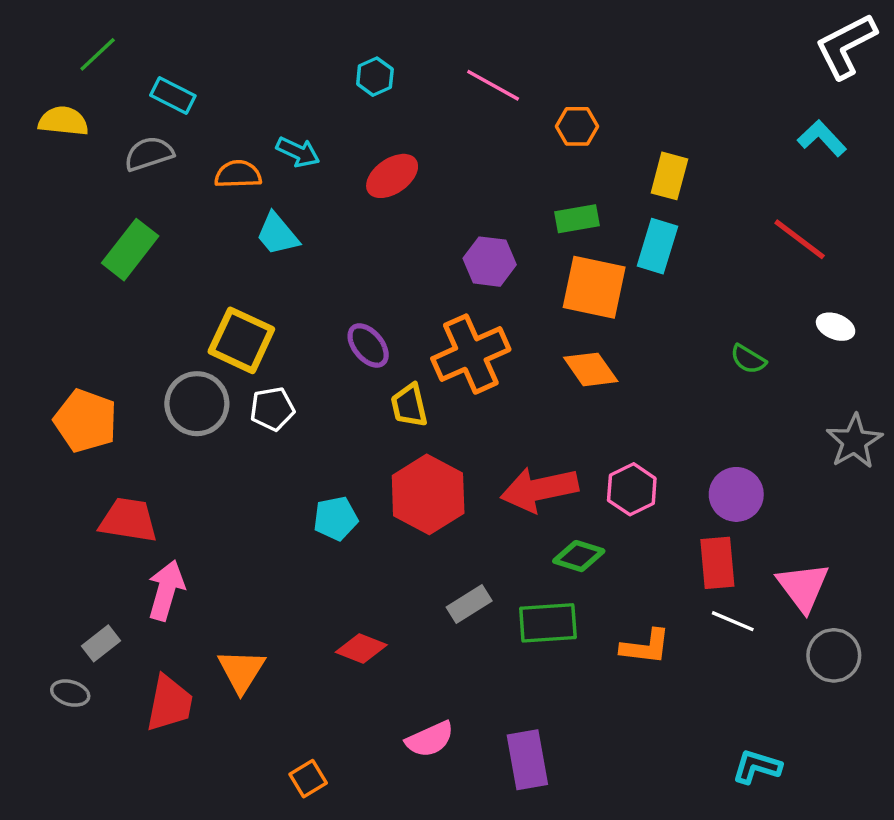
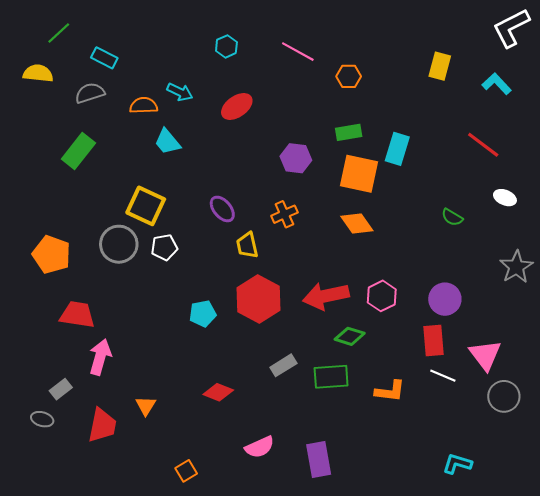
yellow rectangle: (669, 176) -> (440, 66), moved
orange cross: (471, 354) -> (284, 214), size x0.6
orange triangle: (241, 671) -> (146, 406), size x0.7

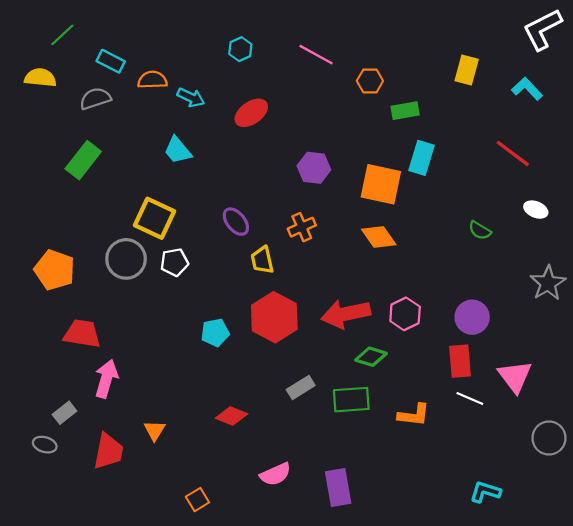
orange semicircle: (144, 105) -> (152, 80), moved
green rectangle: (349, 132) -> (405, 111), moved
gray circle: (504, 396) -> (549, 438), moved

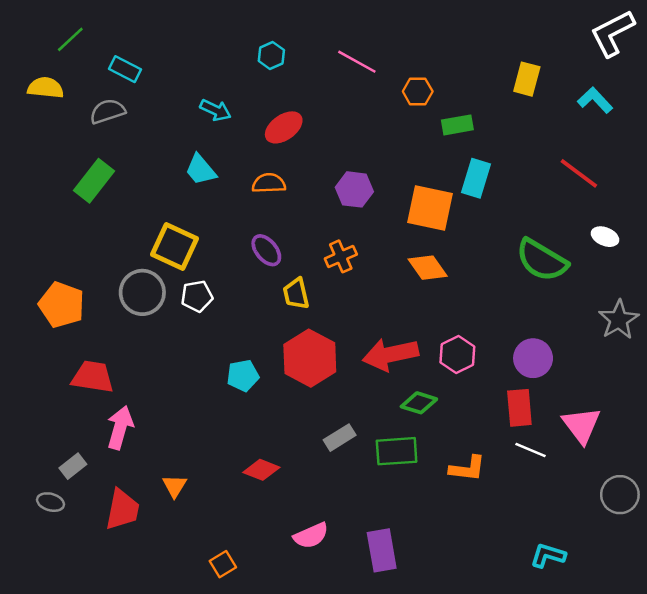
orange semicircle: (152, 80) -> (269, 183), moved
green semicircle: (480, 230) -> (542, 260), size x2.0

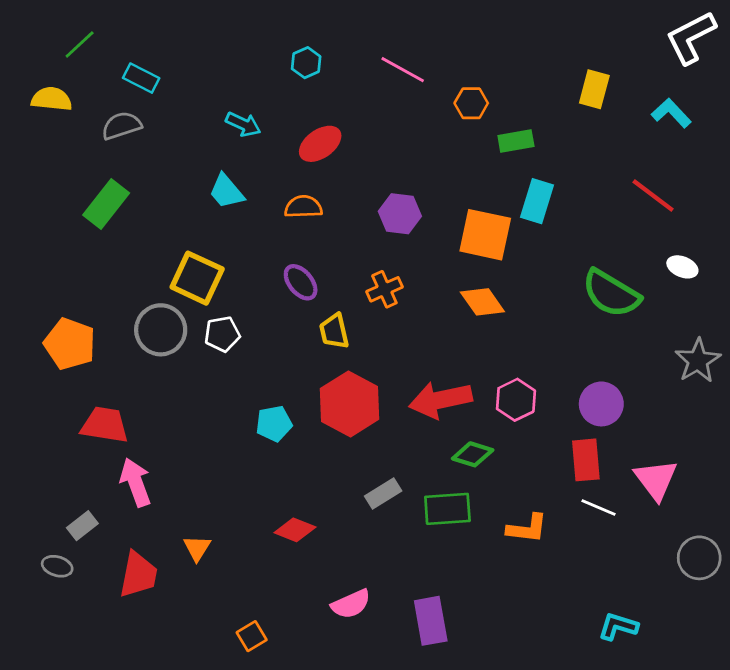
pink arrow: (120, 428) -> (135, 482), turned -36

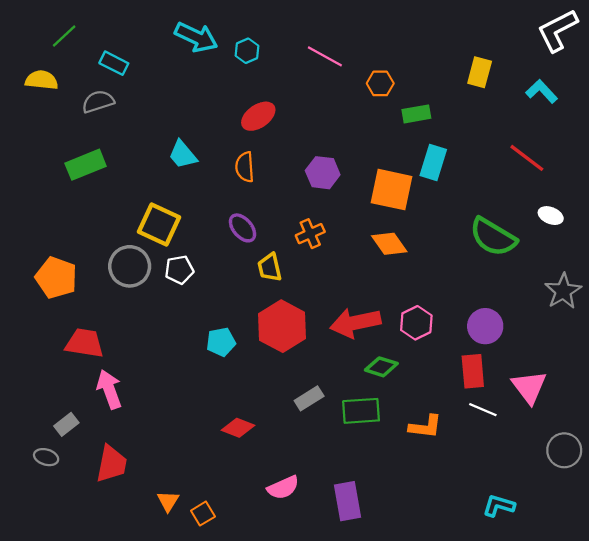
cyan arrow: (243, 124) -> (196, 37), moved, size x1.5
green rectangle: (106, 204) -> (86, 165), turned 30
orange semicircle: (303, 207) -> (245, 167), turned -92
orange triangle: (197, 548) -> (168, 501), moved

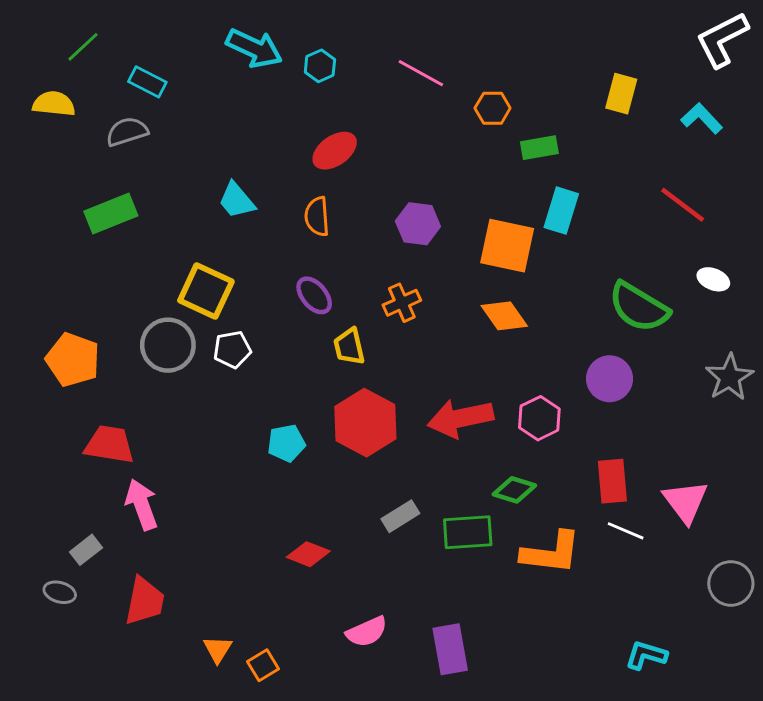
purple circle: (485, 326) -> (610, 379), moved
green diamond: (381, 367) -> (514, 490), moved
orange L-shape: (425, 427) -> (551, 553), size x1.4

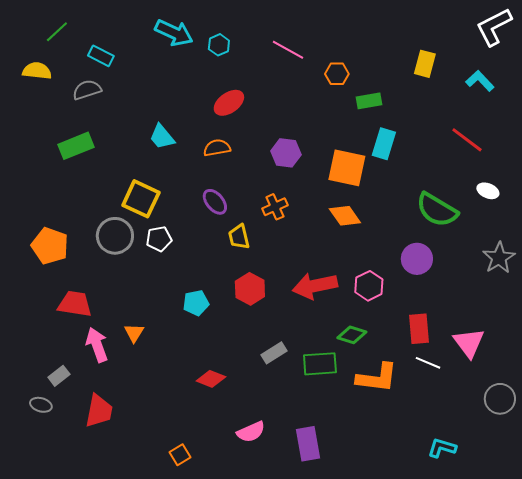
orange semicircle: (317, 216) -> (217, 148), turned 84
red hexagon: (365, 423) -> (250, 289), size x0.7
orange triangle: (218, 649) -> (134, 333), moved

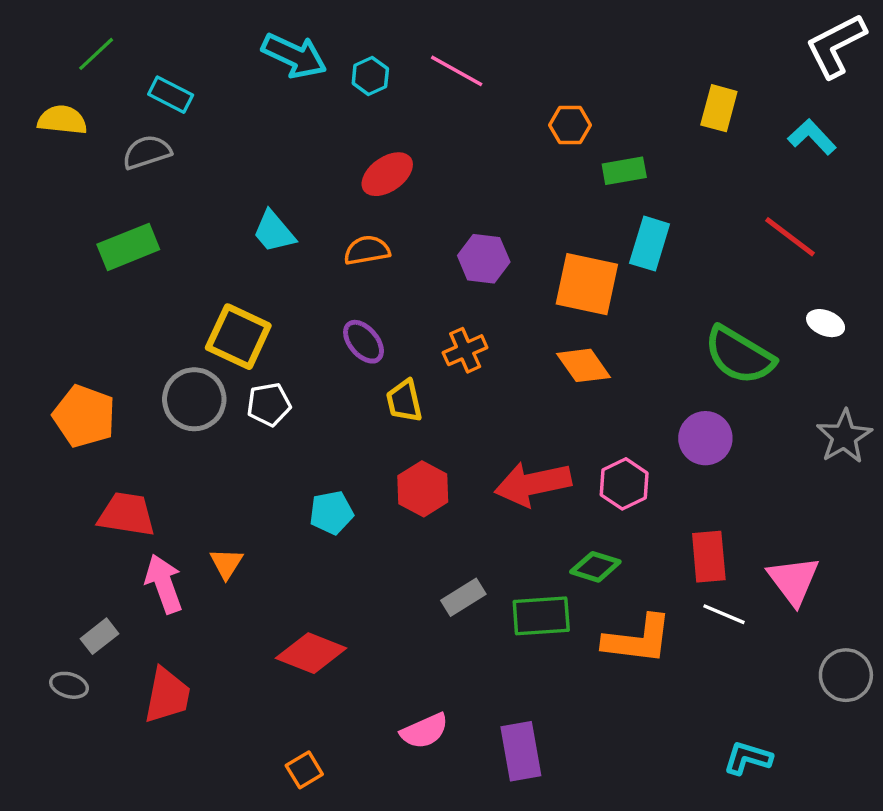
pink line: (288, 50) -> (457, 71), moved
red diamond: (211, 379) -> (311, 653), moved, size x1.4

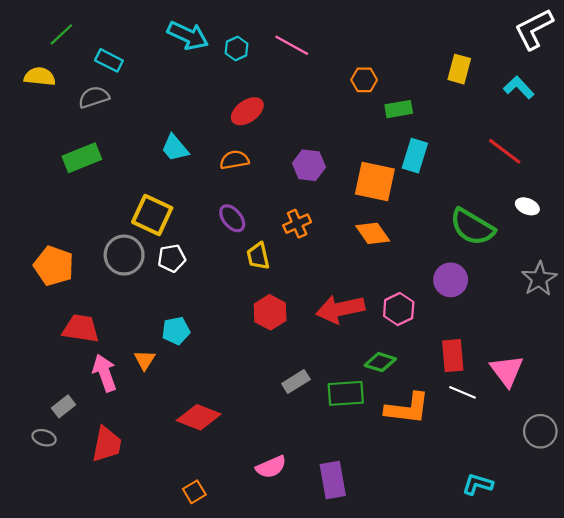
cyan pentagon: (331, 513) -> (176, 331), moved

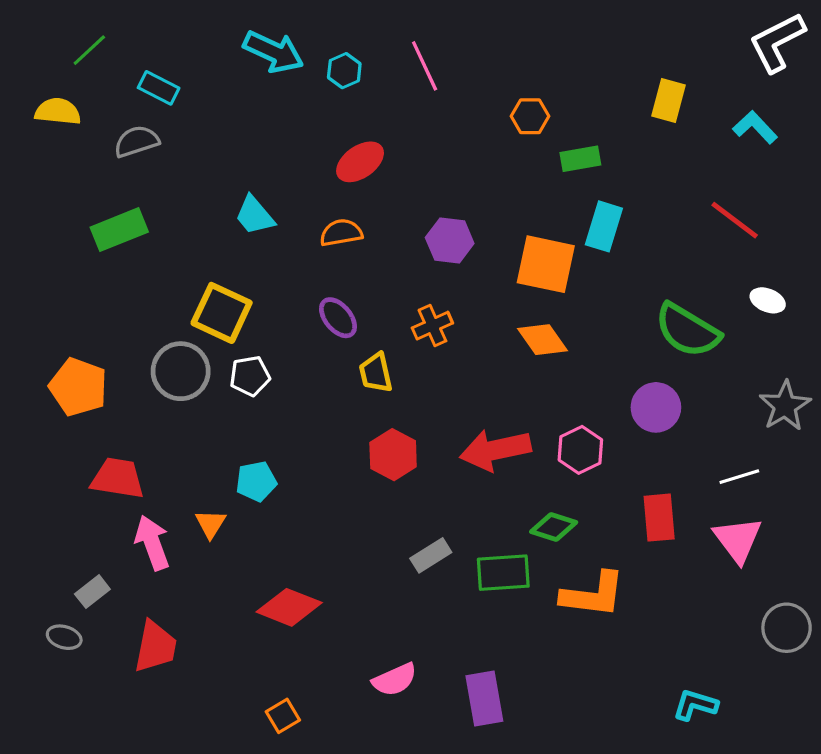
pink line: (292, 45) -> (425, 66), turned 36
white line: (462, 392) -> (739, 477), moved, turned -40

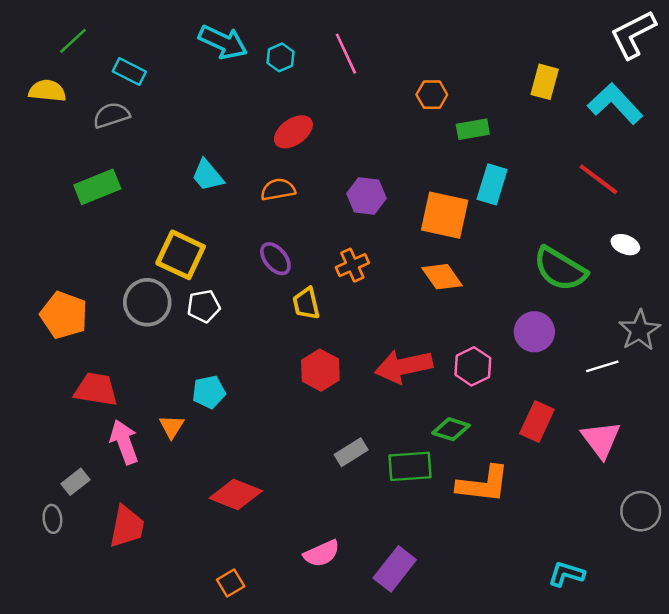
cyan L-shape: (755, 127) -> (615, 104), size x1.5
white line: (739, 477) -> (602, 366), moved
red rectangle: (659, 518) -> (537, 421), turned 30
gray ellipse: (64, 637) -> (52, 519), turned 68
purple rectangle: (484, 699) -> (395, 569), turned 48

